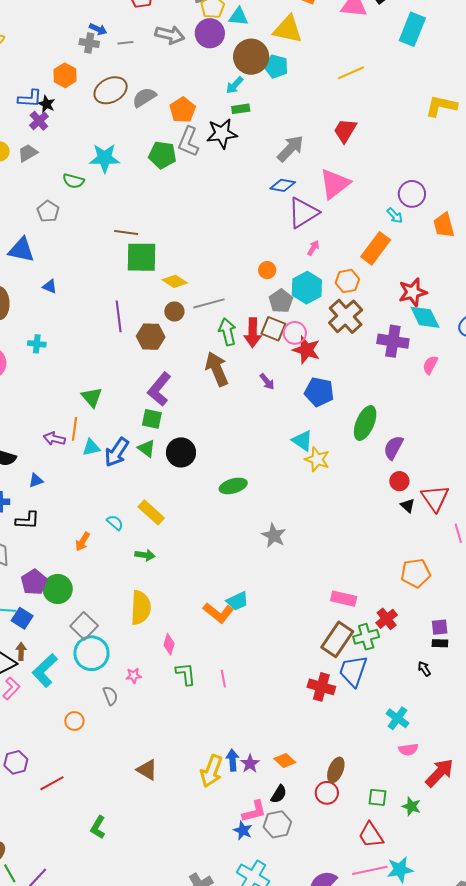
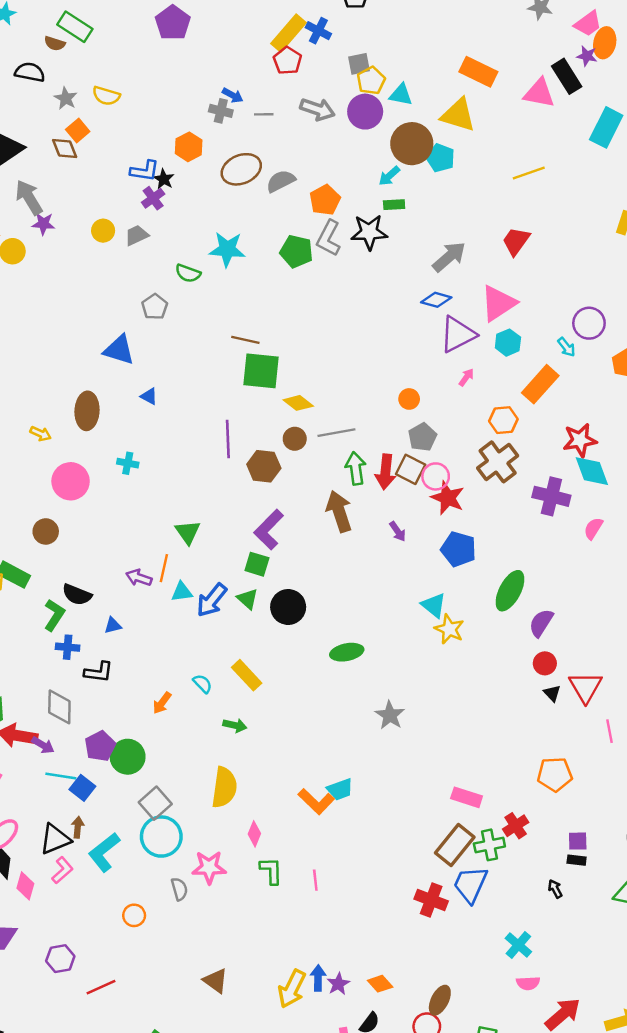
cyan hexagon: (307, 288) -> (508, 343), moved, size x0.7
pink star: (134, 676) -> (209, 867), size x1.8

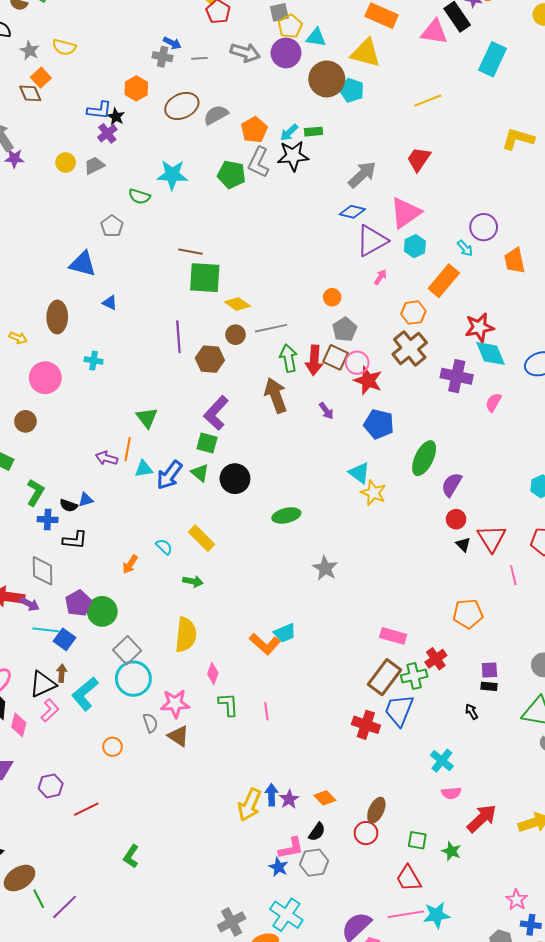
cyan arrow: (389, 176) -> (289, 132), moved
black semicircle: (77, 595) -> (69, 505), moved, size x0.7
brown triangle: (215, 981) -> (178, 736), moved

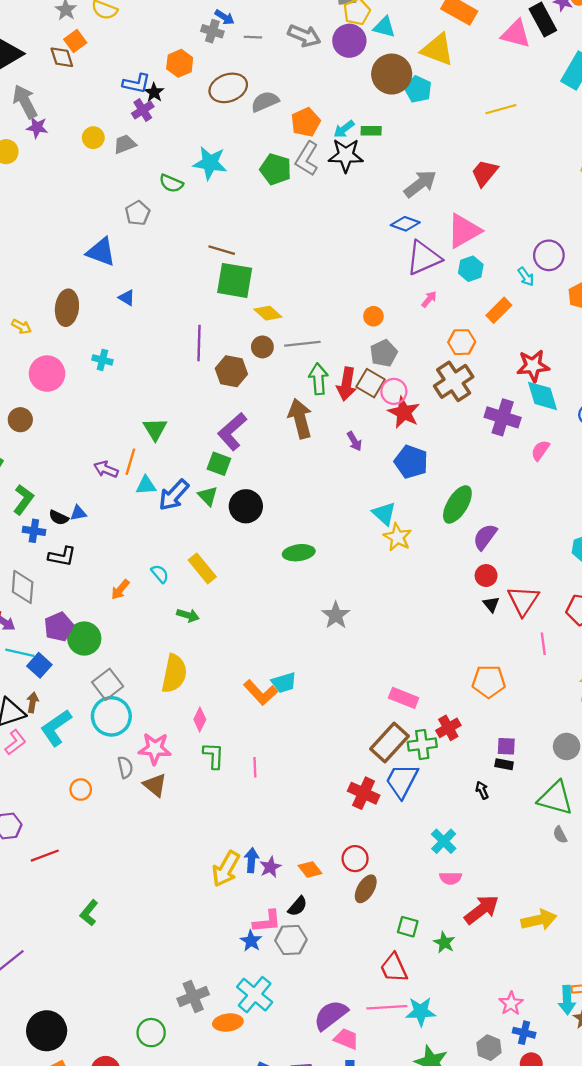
orange rectangle: (444, 281) -> (499, 310), size x0.7
red circle: (366, 833) -> (355, 859), moved

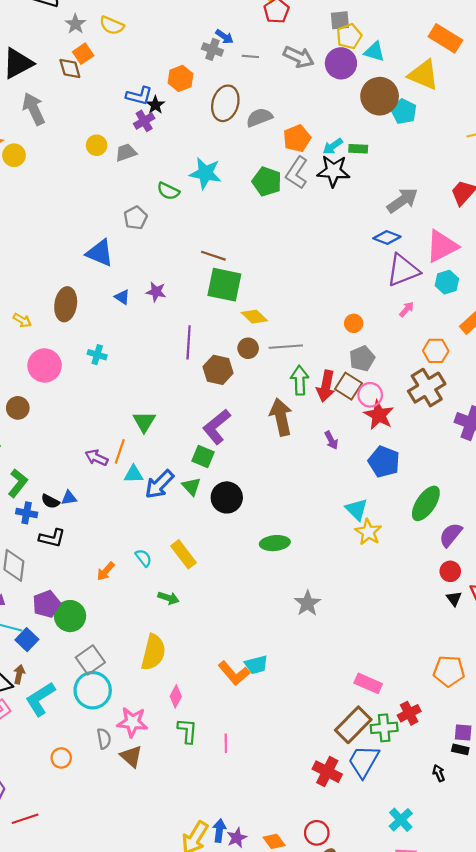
brown ellipse: (228, 88) -> (225, 103), turned -56
purple star: (37, 127) -> (156, 292), moved

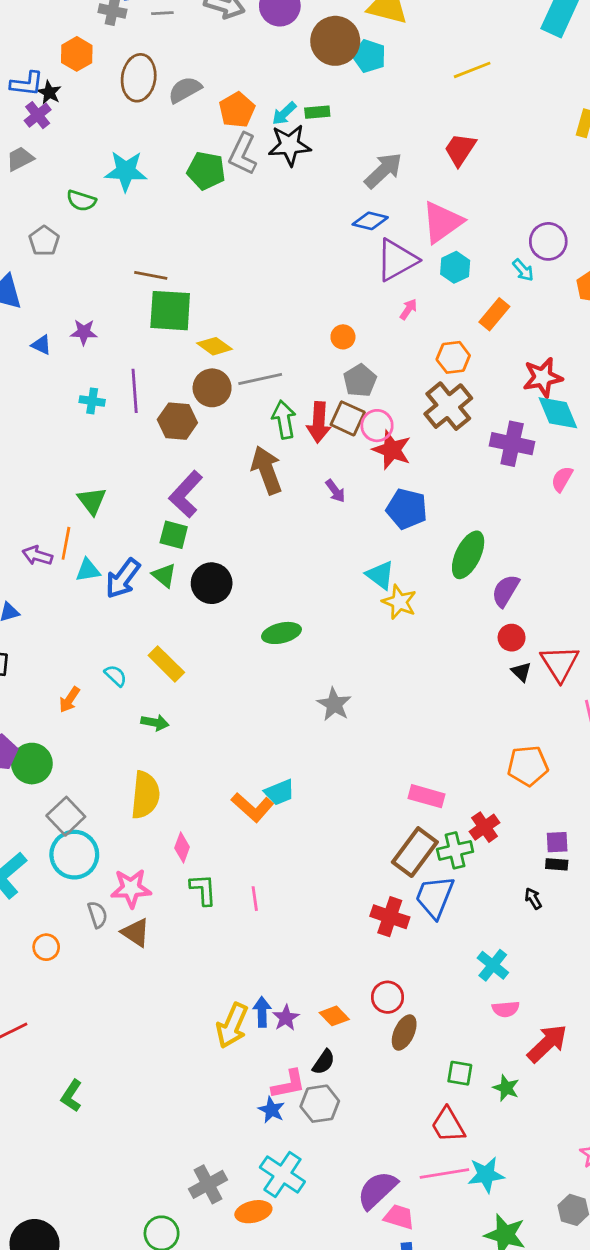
brown circle: (248, 348) -> (212, 388), size x1.4
cyan cross: (97, 355) -> (92, 401), moved

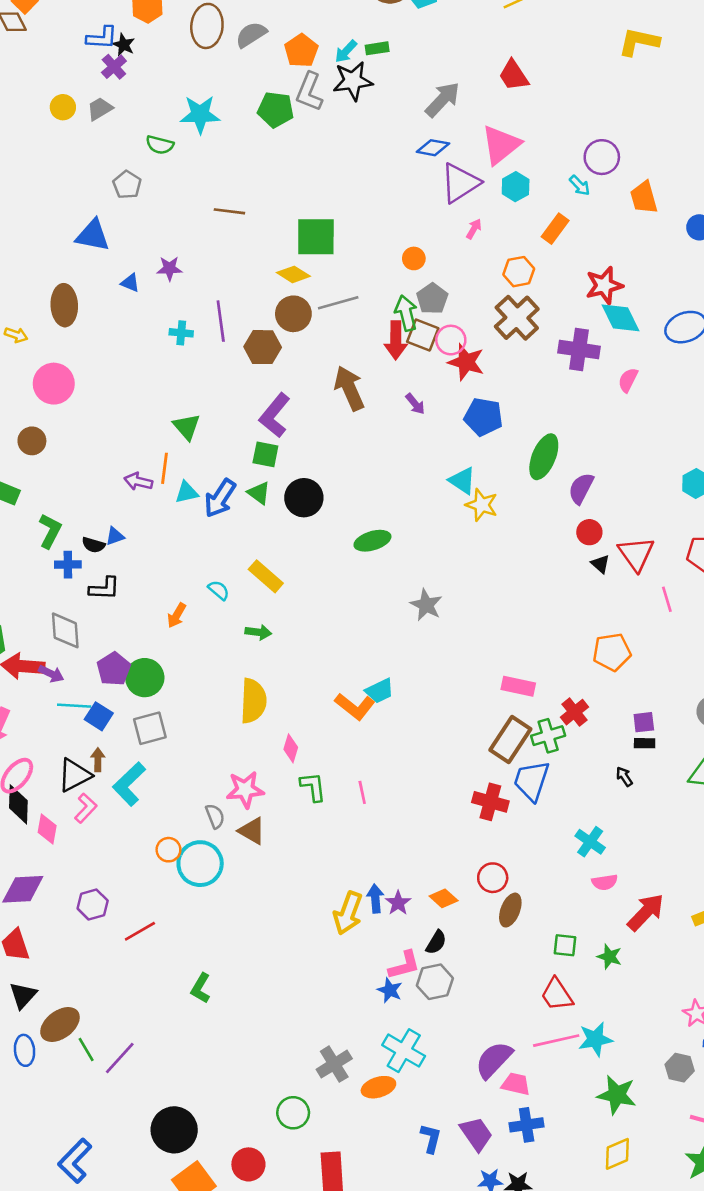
red trapezoid: (460, 149) -> (514, 75), turned -64
green square: (170, 311) -> (316, 237), moved
green arrow: (284, 420) -> (406, 313), moved
gray square: (66, 816) -> (150, 728), moved, turned 32
cyan circle: (74, 855) -> (200, 864), moved

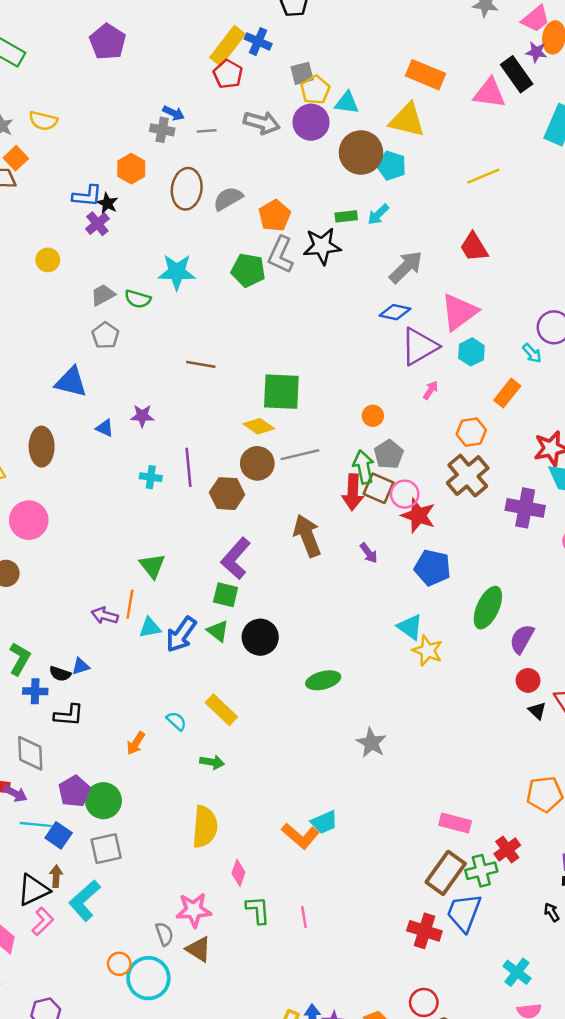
cyan arrow: (346, 51) -> (378, 214), moved
gray trapezoid: (100, 109) -> (103, 295), moved

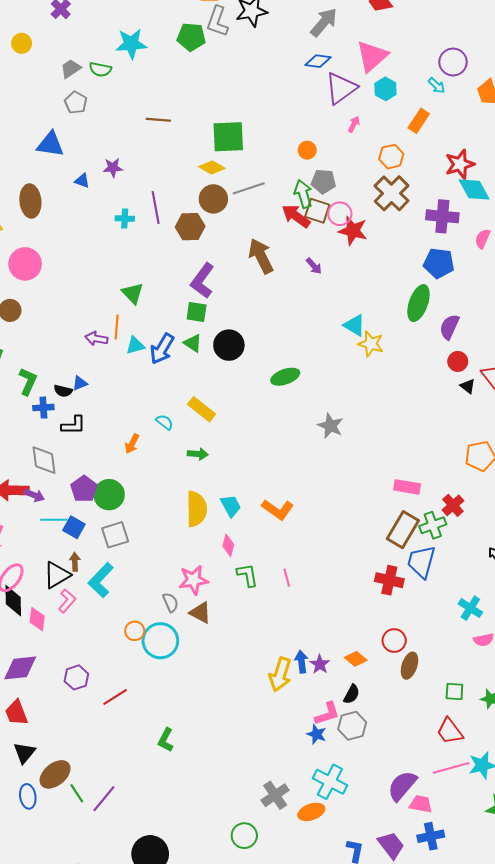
gray pentagon: (389, 454) -> (323, 181), turned -30
red arrow: (353, 492) -> (296, 216), turned 128
blue pentagon: (432, 568) -> (439, 263), moved
cyan trapezoid: (324, 822) -> (231, 506), moved, turned -90

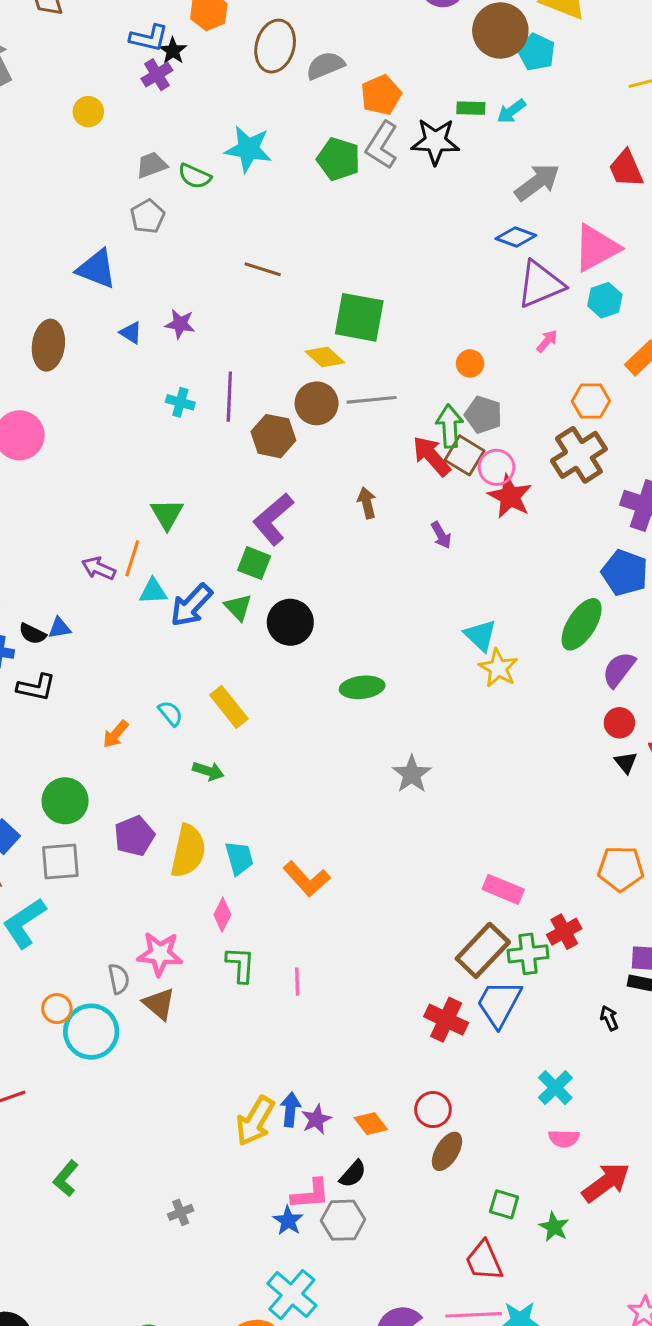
brown arrow: (261, 256) -> (367, 503), size x0.6
purple pentagon: (84, 489) -> (134, 836), moved
gray cross: (275, 795) -> (181, 1212), moved, size x0.6

